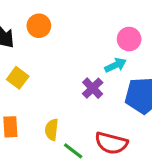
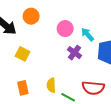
pink circle: (129, 39) -> (65, 29), moved
cyan arrow: (115, 65) -> (87, 34), turned -96

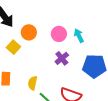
orange circle: (31, 16) -> (29, 32), moved
cyan arrow: (87, 34) -> (79, 36), moved

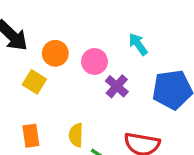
pink circle: (59, 34) -> (94, 62), moved

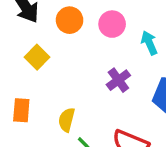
orange circle: (55, 53) -> (70, 20), moved
pink circle: (94, 62) -> (112, 24), moved

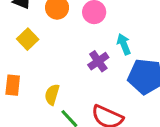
cyan arrow: (149, 43) -> (124, 44), moved

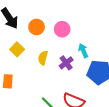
yellow semicircle: (52, 95) -> (43, 58), moved

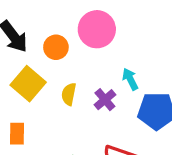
pink circle: (62, 29) -> (97, 29), moved, size x1.5
yellow square: (17, 49) -> (28, 84), size x1.5

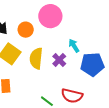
yellow semicircle: (69, 94) -> (36, 58), size x1.5

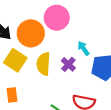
orange circle: (26, 30) -> (31, 33), size x1.6

